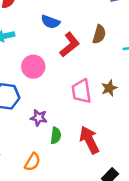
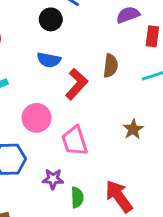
pink trapezoid: (81, 91) -> (75, 141), moved

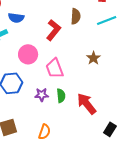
blue semicircle: (49, 60) -> (16, 18), moved
green semicircle: (77, 197) -> (61, 96), moved

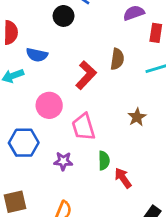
green semicircle: (61, 96) -> (104, 161), moved
red arrow: (87, 104) -> (123, 178), size x0.7

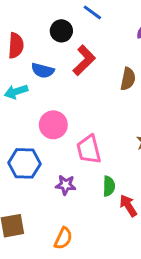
black circle: (64, 16) -> (61, 31), moved
red L-shape: (86, 75) -> (84, 60), moved

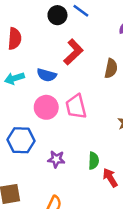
black circle: (61, 31) -> (57, 15), moved
blue semicircle: (43, 70) -> (47, 75), moved
pink trapezoid: (89, 149) -> (76, 107), moved

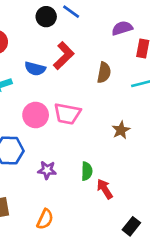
blue semicircle: (47, 75) -> (35, 69), moved
pink trapezoid: (76, 107) -> (67, 114), turned -65

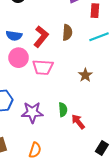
red L-shape: (64, 56) -> (41, 37), moved
pink circle: (36, 115) -> (19, 58), moved
purple star: (47, 170) -> (32, 112), size x1.5

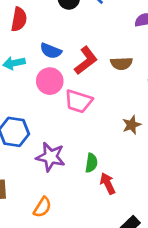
brown semicircle: (67, 32) -> (121, 63), turned 70

